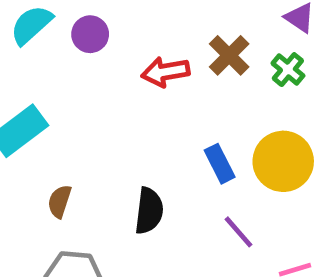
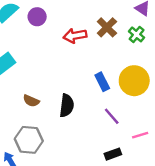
brown semicircle: (60, 201) -> (31, 101), moved, turned -84

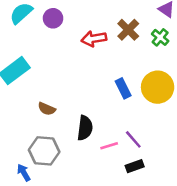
black semicircle: (67, 106) -> (85, 128), moved
purple line: (112, 116) -> (133, 139), moved
pink line: (140, 135) -> (109, 146), moved

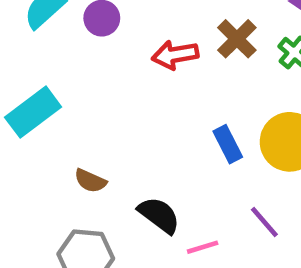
black semicircle: (85, 128) -> (159, 215), turned -60
purple line: (133, 139) -> (264, 222), moved

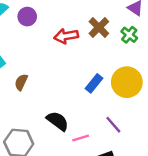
blue rectangle: (228, 144) -> (94, 83), turned 66
brown semicircle: (90, 181) -> (21, 82), moved, turned 91

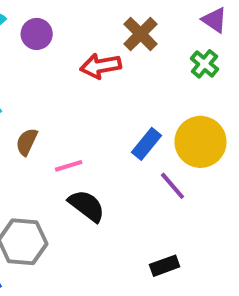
brown cross: (99, 27) -> (141, 34), moved
purple line: (113, 125) -> (173, 186), moved
pink line: (81, 138) -> (69, 166), moved

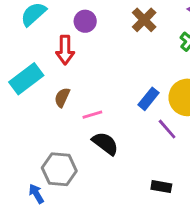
purple circle: (37, 34) -> (85, 21), moved
red arrow: (101, 66) -> (65, 50), moved, turned -80
black rectangle: (165, 266) -> (161, 187), turned 30

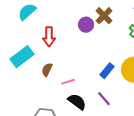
purple circle: (85, 21) -> (86, 25), moved
purple line: (167, 129) -> (104, 99), moved

